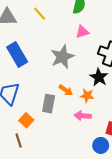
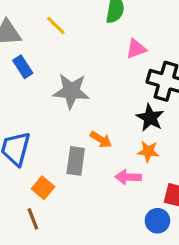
pink triangle: (82, 32) -> (136, 49), moved
blue rectangle: (17, 54) -> (23, 67), moved, size x0.6
gray star: (62, 57) -> (71, 91), moved, turned 30
orange star: (87, 96) -> (148, 151), moved

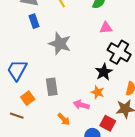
orange arrow: (101, 140) -> (64, 119), moved
gray rectangle: (76, 161) -> (52, 87), turned -30
brown line: (33, 219) -> (17, 116), turned -64

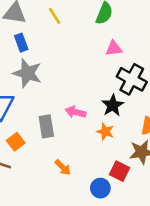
gray star: (60, 44) -> (27, 73), moved
pink arrow: (81, 105) -> (75, 112), moved

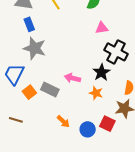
gray rectangle: (46, 126) -> (50, 90), turned -54
orange square: (16, 142) -> (29, 92), moved
blue circle: (100, 188) -> (88, 129), moved

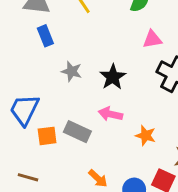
gray star: (35, 48) -> (72, 71), moved, size x0.6
black star: (101, 72) -> (113, 77), moved
orange square: (29, 92) -> (47, 136), turned 32

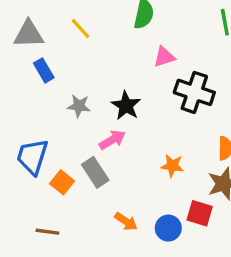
pink arrow: (110, 114) -> (112, 140), moved, turned 145
gray rectangle: (77, 132) -> (95, 172), turned 40
orange square: (47, 136) -> (62, 182), turned -36

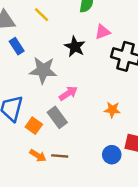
gray star: (79, 106) -> (43, 70), size x1.6
black star: (126, 106) -> (75, 47), moved
orange arrow: (126, 222) -> (38, 156), moved
brown line: (47, 232) -> (60, 156), moved

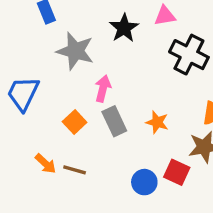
pink arrow: (68, 93) -> (103, 89), turned -54
gray rectangle: (57, 117) -> (114, 121), moved
orange square: (34, 126) -> (75, 122), moved

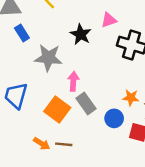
orange square: (75, 122) -> (57, 109), size x1.5
orange star: (157, 122) -> (131, 98), moved
blue circle: (144, 182) -> (114, 118), moved

